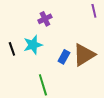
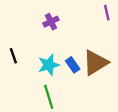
cyan star: (33, 45) -> (49, 65), moved
blue rectangle: (64, 57) -> (73, 65), turned -64

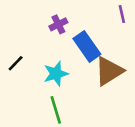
black line: (13, 56) -> (16, 63), turned 63
blue rectangle: (73, 65) -> (87, 46), moved, size x1.6

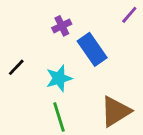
purple line: (122, 14) -> (129, 15), turned 54
brown triangle: (109, 71) -> (116, 111), moved

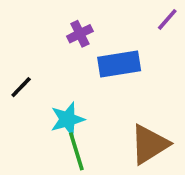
blue rectangle: (92, 49) -> (119, 64), turned -64
cyan star: (59, 78) -> (67, 119), moved

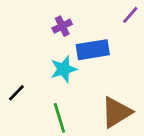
black line: (21, 87) -> (16, 93), moved
cyan star: (67, 119) -> (64, 69), moved

